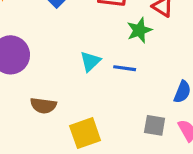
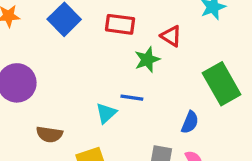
cyan triangle: (90, 61) -> (106, 113), moved

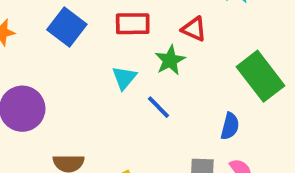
blue line: (132, 98) -> (158, 107), turned 45
cyan triangle: (106, 113) -> (124, 78), moved

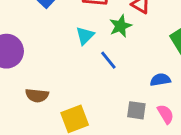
blue semicircle: (230, 126) -> (160, 80), turned -120

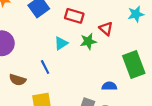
blue line: (108, 60) -> (45, 67), moved

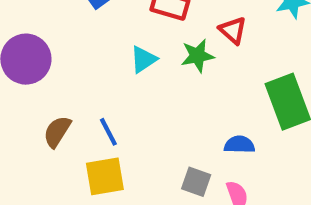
blue line: (45, 67) -> (108, 132), moved
brown semicircle: (18, 80) -> (57, 132), turned 105

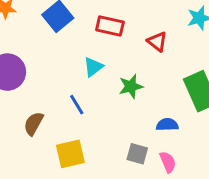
green star: (197, 56) -> (131, 86), moved
blue line: (108, 132) -> (77, 105), moved

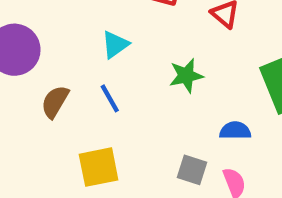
cyan triangle: (93, 67) -> (115, 44), moved
brown semicircle: (34, 124) -> (55, 102), moved

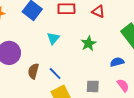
blue line: (110, 98) -> (55, 74), moved
gray square: (192, 170) -> (93, 86), moved

